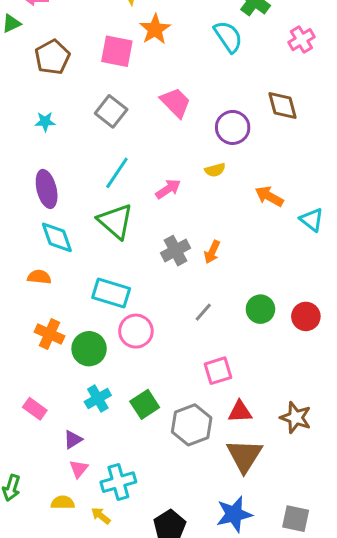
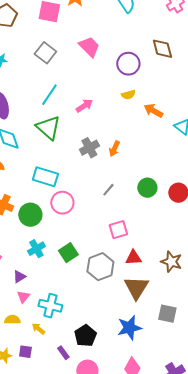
yellow semicircle: (215, 170) -> (128, 95), moved
cyan cross: (118, 482) -> (50, 306), turned 30
gray square: (296, 519) -> (167, 314), moved

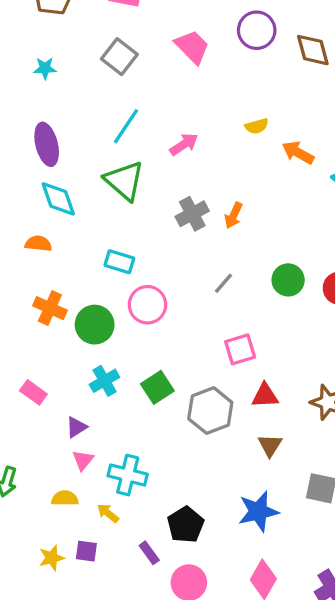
purple circle: (128, 64) -> (257, 30), moved
cyan rectangle: (45, 177) -> (119, 262), size x0.7
brown triangle: (136, 288) -> (270, 445), size x0.6

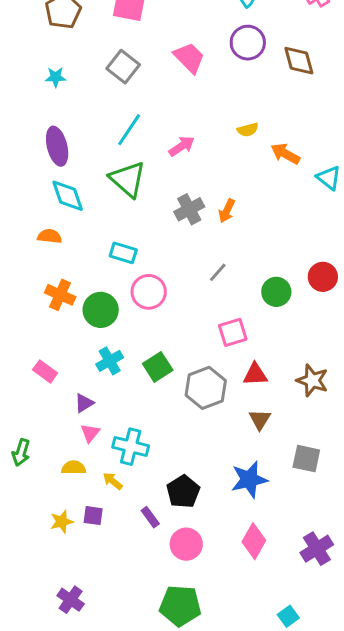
green circle: (288, 280) -> (276, 292), moved

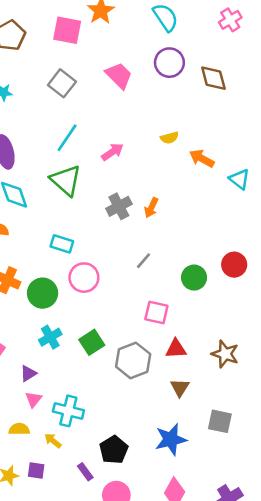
pink square: (233, 332) -> (156, 313), turned 30

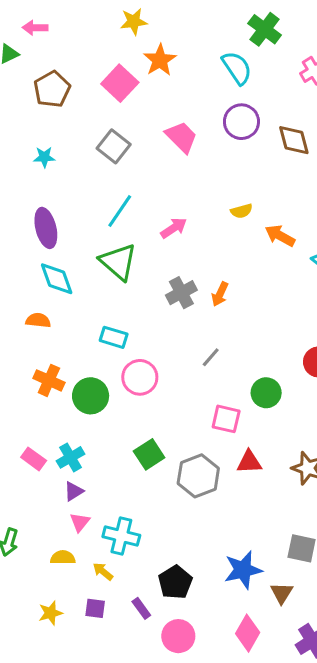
pink square: (67, 30) -> (120, 83), turned 32
green circle: (194, 278) -> (266, 393), moved
cyan cross: (50, 337) -> (71, 457), moved
brown triangle: (180, 388) -> (282, 593), moved
purple square: (36, 471) -> (95, 608), moved

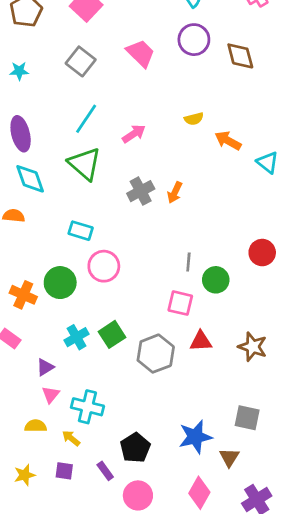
gray line: (211, 357) -> (188, 262), moved, turned -36
orange cross: (49, 380) -> (23, 295), moved
cyan cross: (71, 457) -> (77, 337), moved

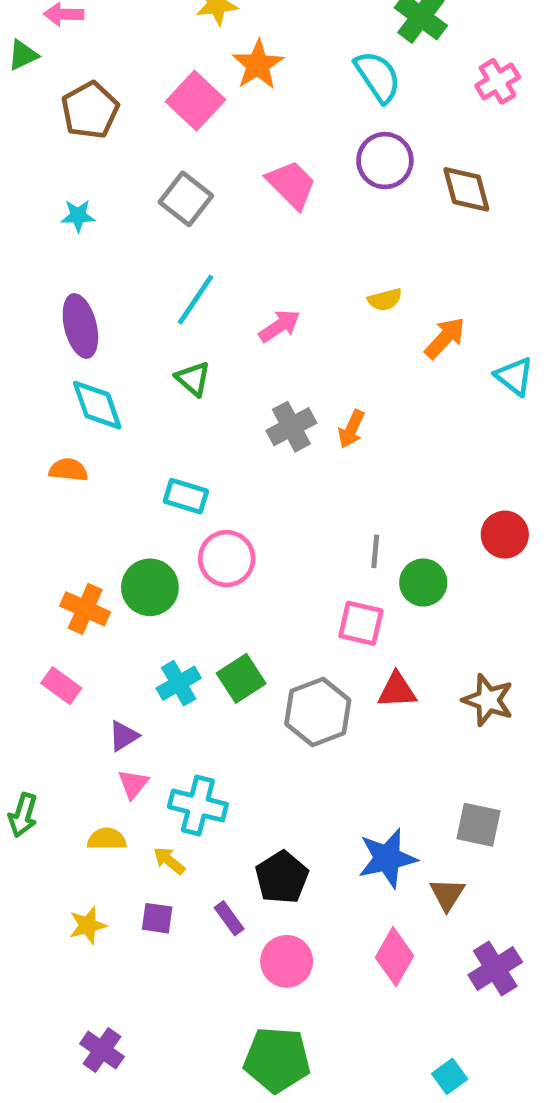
orange arrow: (228, 141) -> (445, 338), turned 104
green triangle: (85, 164) -> (193, 379), size x0.6

